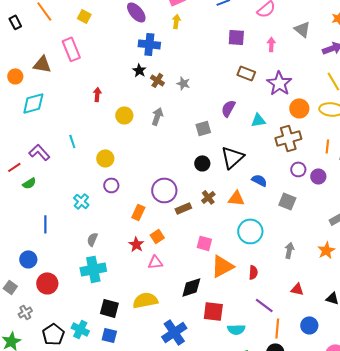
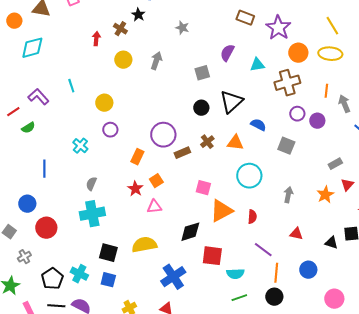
brown cross: (157, 80) -> (120, 29), moved

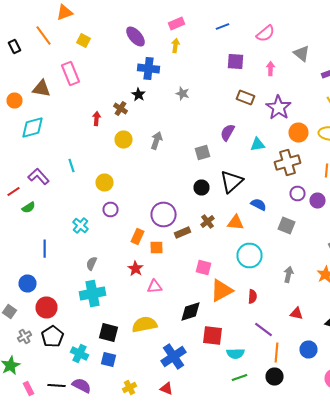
gray star: (182, 28) -> (182, 94), moved
orange square: (156, 181) -> (156, 248), moved, turned 32
black pentagon: (52, 279) -> (52, 336), moved

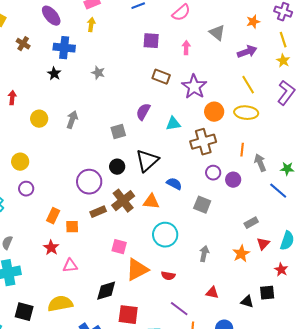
brown cross: (120, 108) -> (23, 44), moved
purple circle: (164, 214) -> (89, 182), moved
brown cross: (208, 222) -> (123, 201), size x1.6
red semicircle: (252, 296) -> (168, 276), turned 96

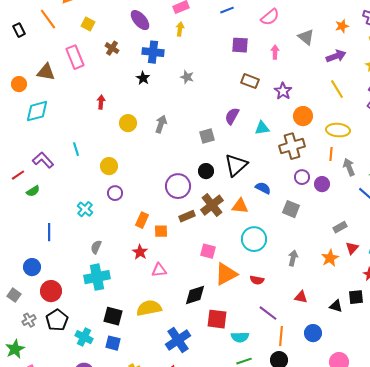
purple star: (194, 87) -> (283, 91), size x0.7
yellow ellipse: (246, 113) -> (338, 130), moved

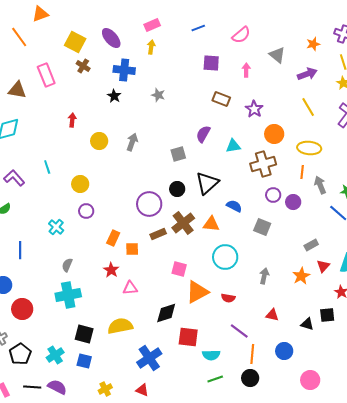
yellow square: (88, 24) -> (75, 42), moved, size x1.5
black pentagon: (57, 320) -> (20, 354), moved
cyan cross: (84, 337) -> (55, 355), turned 30

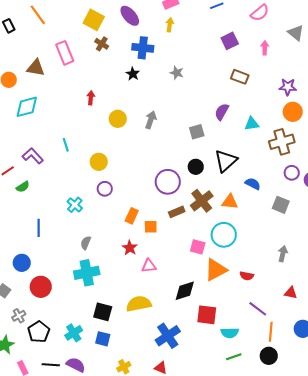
purple square: (211, 63) -> (230, 41), turned -30
purple star: (254, 109) -> (288, 87), moved, turned -30
cyan circle: (225, 257) -> (224, 235), moved

